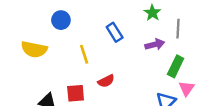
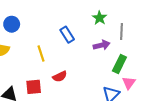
blue circle: (61, 20) -> (12, 24), moved

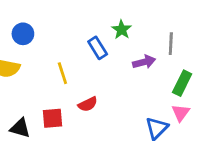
green star: (100, 18) -> (122, 30), moved
green rectangle: (119, 64) -> (182, 83), moved

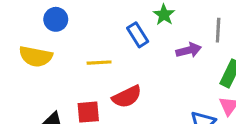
yellow line: (62, 73) -> (99, 63), turned -75
red semicircle: (88, 104) -> (127, 97), size x1.4

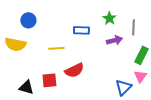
green star: (164, 15) -> (109, 18), moved
blue rectangle: (138, 35) -> (81, 30), turned -56

